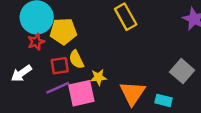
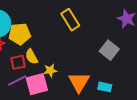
gray square: (182, 71) -> (109, 50), moved

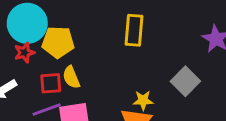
yellow rectangle: (70, 20) -> (134, 30), turned 30
yellow star: (50, 70) -> (143, 100), moved

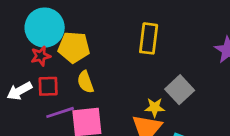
gray square: (185, 81) -> (180, 90), moved
red square: (51, 83) -> (48, 86), moved

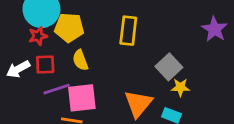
yellow rectangle: (149, 38) -> (128, 31), moved
yellow star: (155, 107) -> (180, 87), moved

